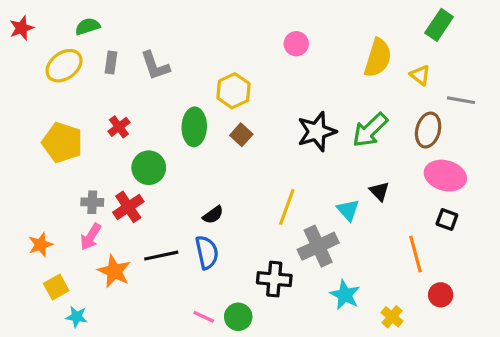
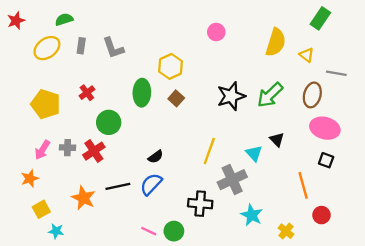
pink arrow: (91, 237) -> (42, 150), moved
blue semicircle: (207, 252) -> (151, 184), turned -125

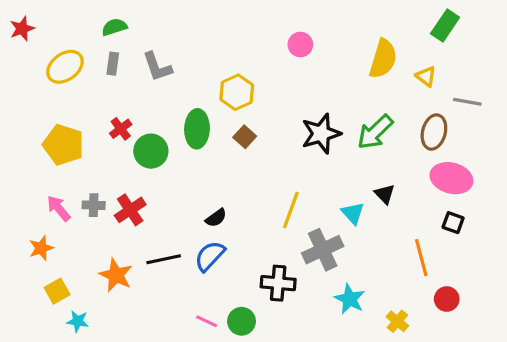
green semicircle: (64, 19) -> (114, 27), moved
green circle: (109, 122) -> (151, 151), moved
pink arrow: (42, 150) -> (59, 208), turned 108

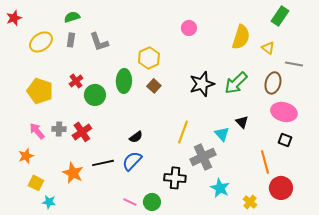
yellow square: (57, 291) -> (36, 183), turned -35
red circle: (447, 299) -> (281, 188), size x1.5

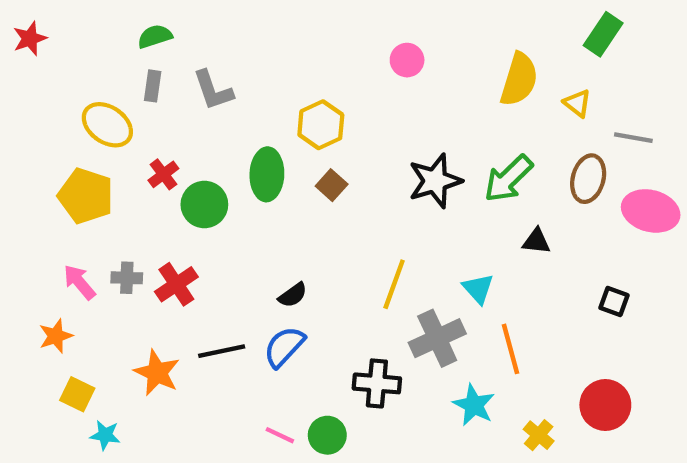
yellow ellipse: (41, 42) -> (107, 125), moved, turned 70
pink ellipse: (284, 112) -> (651, 211), moved
black triangle: (242, 122) -> (536, 241), moved, turned -40
orange line: (265, 162) -> (511, 349), moved

